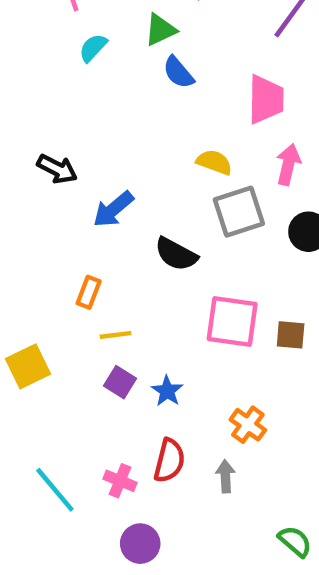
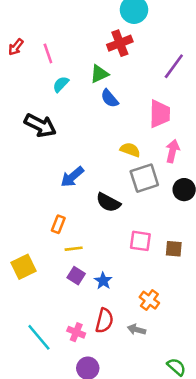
black arrow: (57, 169) -> (40, 125), moved, size x1.4
pink square: (232, 321) -> (140, 241), size x0.7
gray arrow: (225, 476) -> (137, 330), turned -72

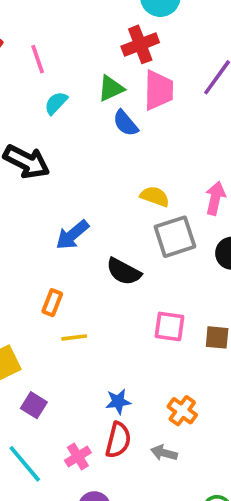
pink trapezoid: (160, 114) -> (158, 90), moved
purple square: (76, 276) -> (34, 405), moved
blue star: (103, 281) -> (118, 402), moved, turned 30
pink cross: (76, 332) -> (78, 456), turned 36

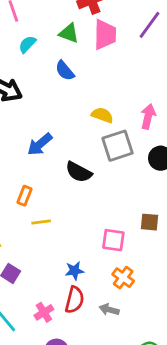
green triangle: (111, 88) -> (69, 33), turned 45
blue semicircle: (125, 123) -> (65, 71), moved
pink square: (169, 326) -> (113, 240), moved

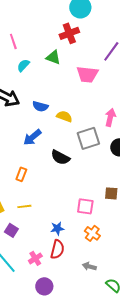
pink trapezoid: (105, 35) -> (87, 74), moved, turned 95
blue semicircle: (65, 71) -> (40, 106), moved, turned -35
yellow semicircle: (102, 115) -> (64, 116), moved
yellow line: (41, 222) -> (24, 206), moved
gray arrow: (109, 310) -> (89, 266), moved

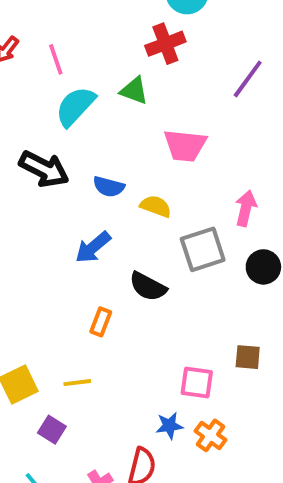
cyan semicircle: (23, 65) -> (75, 106), size x1.6
pink trapezoid: (87, 74) -> (185, 146), moved
orange rectangle: (21, 174) -> (101, 322), moved
blue star: (57, 228) -> (169, 426), moved

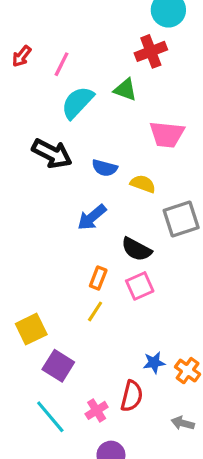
pink line: (56, 59) -> (62, 64), turned 45
yellow line: (77, 383) -> (95, 311), moved, turned -50
pink square: (197, 383) -> (140, 286), moved, turned -32
purple square: (52, 430) -> (58, 366), size x1.4

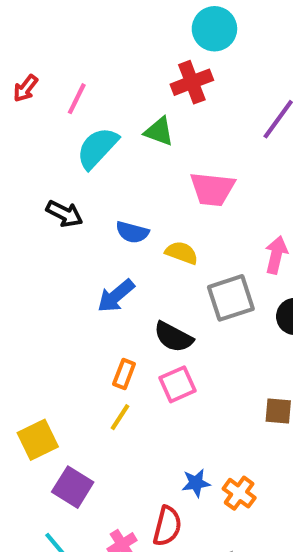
black arrow: (52, 154) -> (64, 214), size x0.7

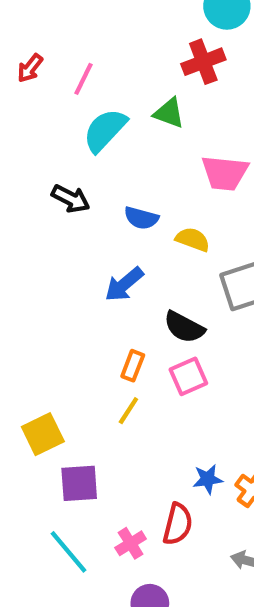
purple square: (73, 487) -> (79, 483), turned -36

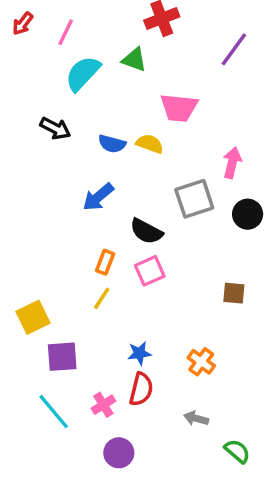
yellow semicircle: (193, 239) -> (150, 144), moved
blue star: (208, 479) -> (139, 353), moved

